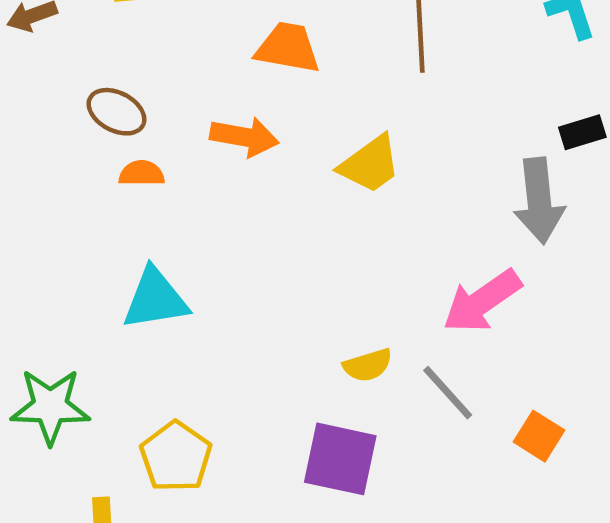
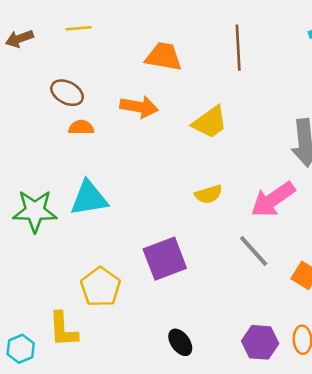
yellow semicircle: (368, 365) -> (209, 194), moved
green star: (50, 406) -> (35, 211), moved
purple square: (340, 459) -> (165, 259), moved, turned -33

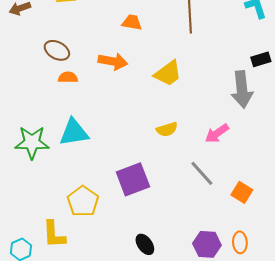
orange trapezoid: (164, 57) -> (132, 22), size x0.7
pink arrow: (273, 199) -> (217, 133), size x0.7

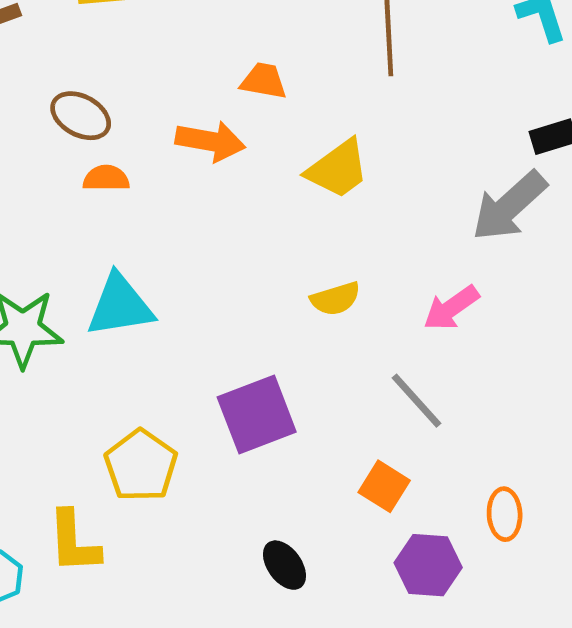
orange trapezoid: (132, 22) -> (264, 81), moved
gray arrow: (242, 89) -> (509, 206), turned 54
orange square: (242, 192) -> (384, 486), moved
orange ellipse: (240, 242) -> (505, 514), moved

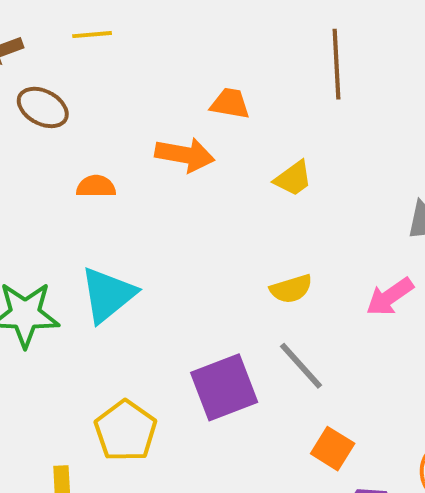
brown ellipse: (81, 116) -> (43, 107), moved
yellow trapezoid: (338, 169) -> (293, 178), size x0.7
cyan triangle: (120, 306) -> (108, 295), turned -30
gray line: (417, 401) -> (301, 366), moved

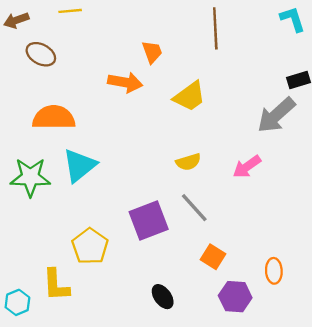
orange trapezoid: (230, 104) -> (152, 52), turned 60
yellow trapezoid: (293, 178) -> (190, 96), size x1.4
orange semicircle: (96, 186) -> (54, 117), moved, size x1.8

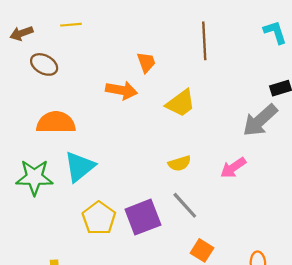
yellow pentagon: (90, 246) -> (99, 218), moved

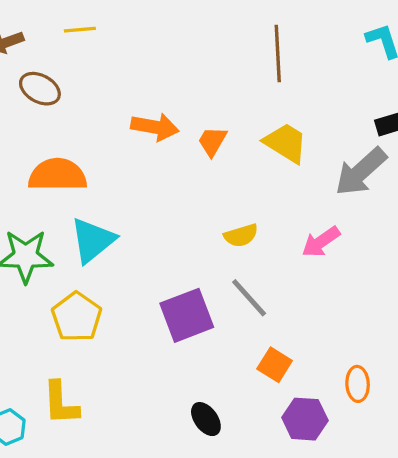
orange trapezoid: (146, 62) -> (212, 141), moved, turned -130
yellow trapezoid: (181, 103) -> (286, 143), moved, turned -112
yellow pentagon: (99, 218) -> (77, 317), moved

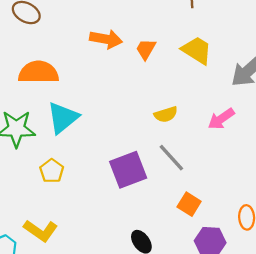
yellow pentagon: (77, 317) -> (52, 171), size x0.7
yellow L-shape: (61, 403) -> (41, 231), turned -52

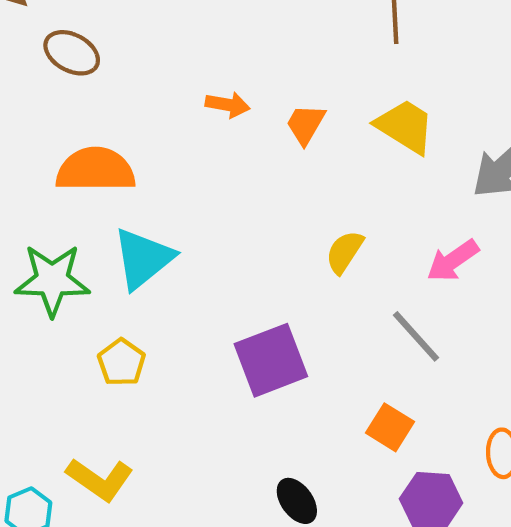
orange arrow: (106, 39) -> (228, 105), size x0.7
yellow semicircle: (166, 114) -> (344, 252), turned 140
gray line: (171, 158) -> (416, 336), moved

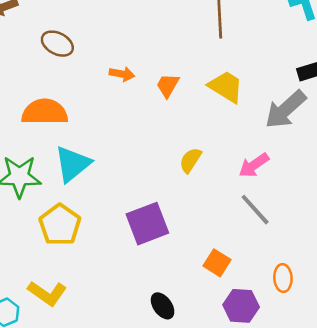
brown ellipse: (72, 53) -> (57, 44), moved
gray line: (416, 336) -> (255, 210), moved
yellow pentagon: (121, 362) -> (60, 225), size x1.5

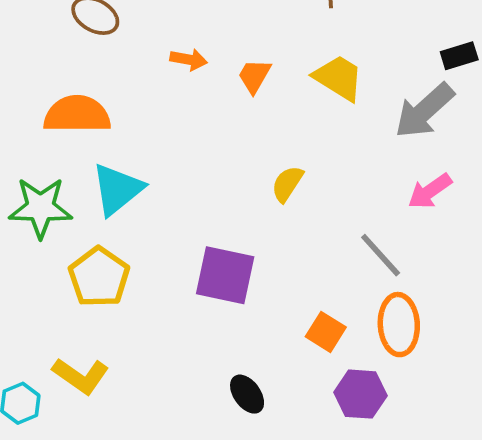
pink arrow: (254, 165) -> (430, 191), moved
purple square: (147, 224) -> (225, 275), turned 33
orange ellipse: (283, 278) -> (399, 325), moved, size x1.5

